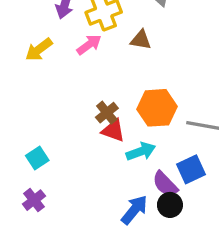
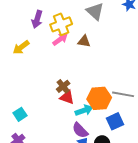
pink arrow: (89, 45) -> (60, 39), moved
orange hexagon: (157, 108) -> (99, 98), moved
purple semicircle: (165, 184) -> (80, 130), moved

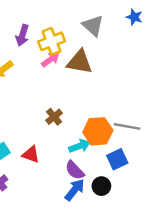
brown triangle: (84, 41) -> (80, 62), size x1.6
red triangle: (67, 97) -> (31, 154), moved

